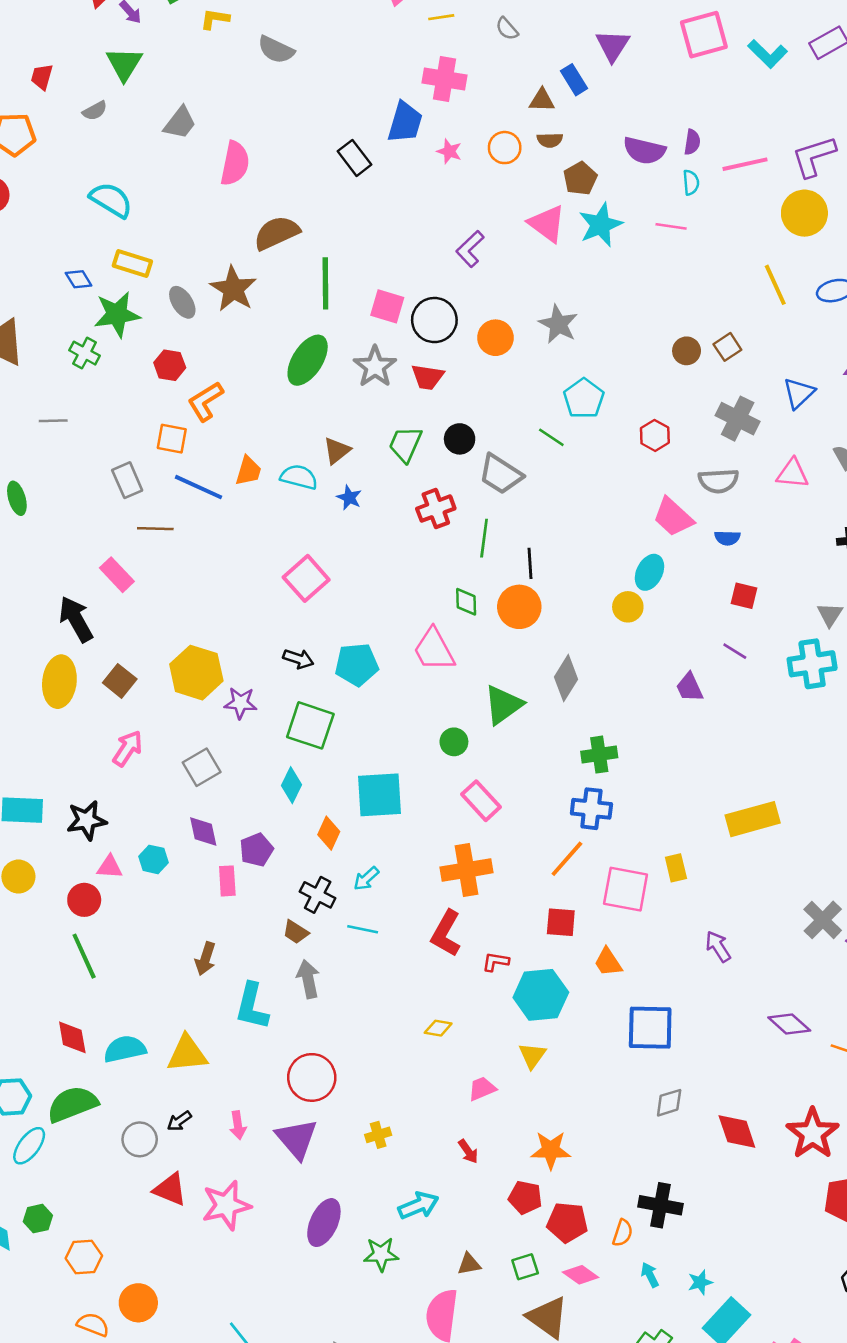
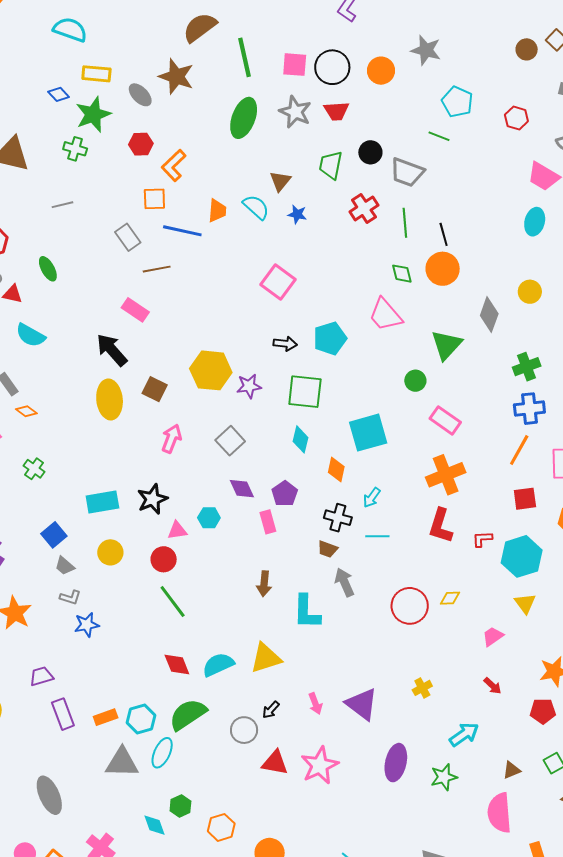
cyan semicircle: (299, 477) -> (256, 207), turned 40
yellow circle: (628, 607) -> (530, 292), moved
red circle: (312, 1077) -> (410, 606), moved

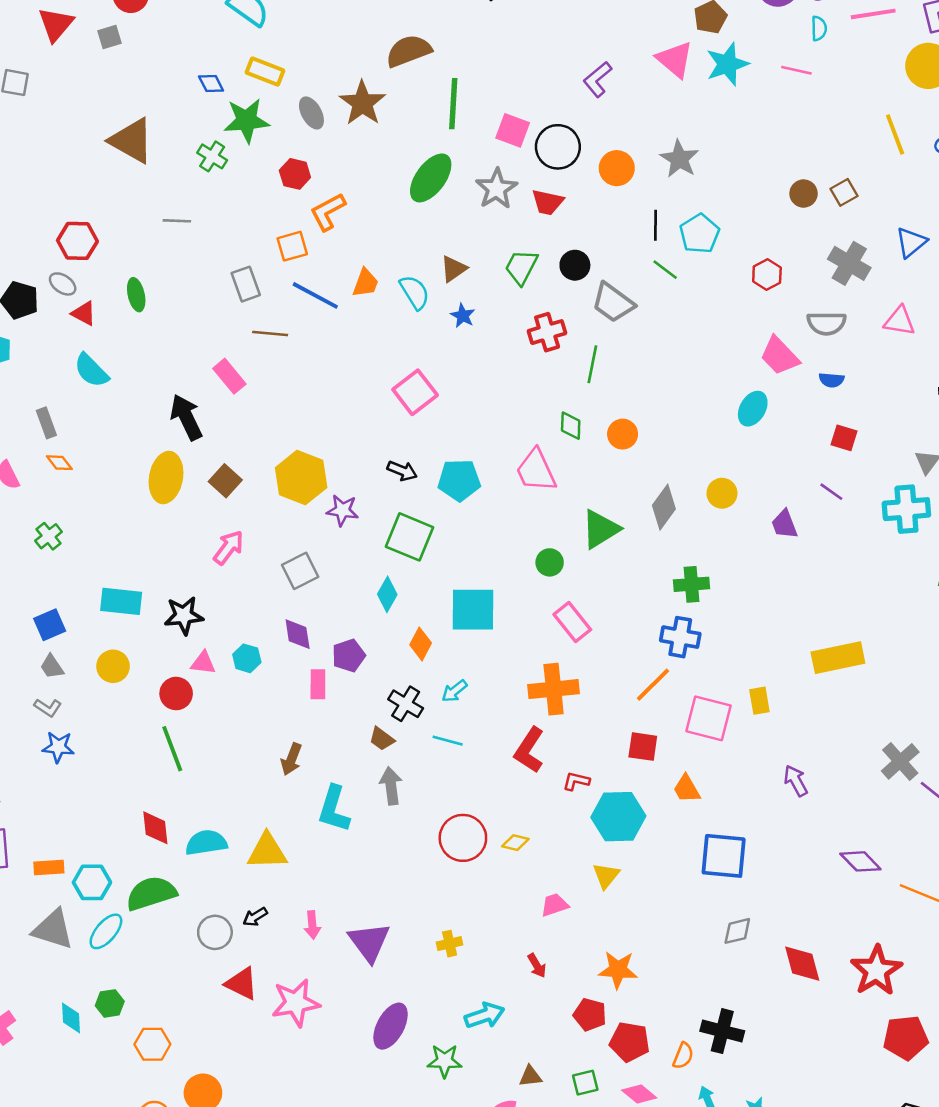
orange square: (154, 199) -> (292, 246), turned -30
black line: (444, 234) -> (655, 225), moved
orange circle: (443, 269) -> (623, 434), size x0.7

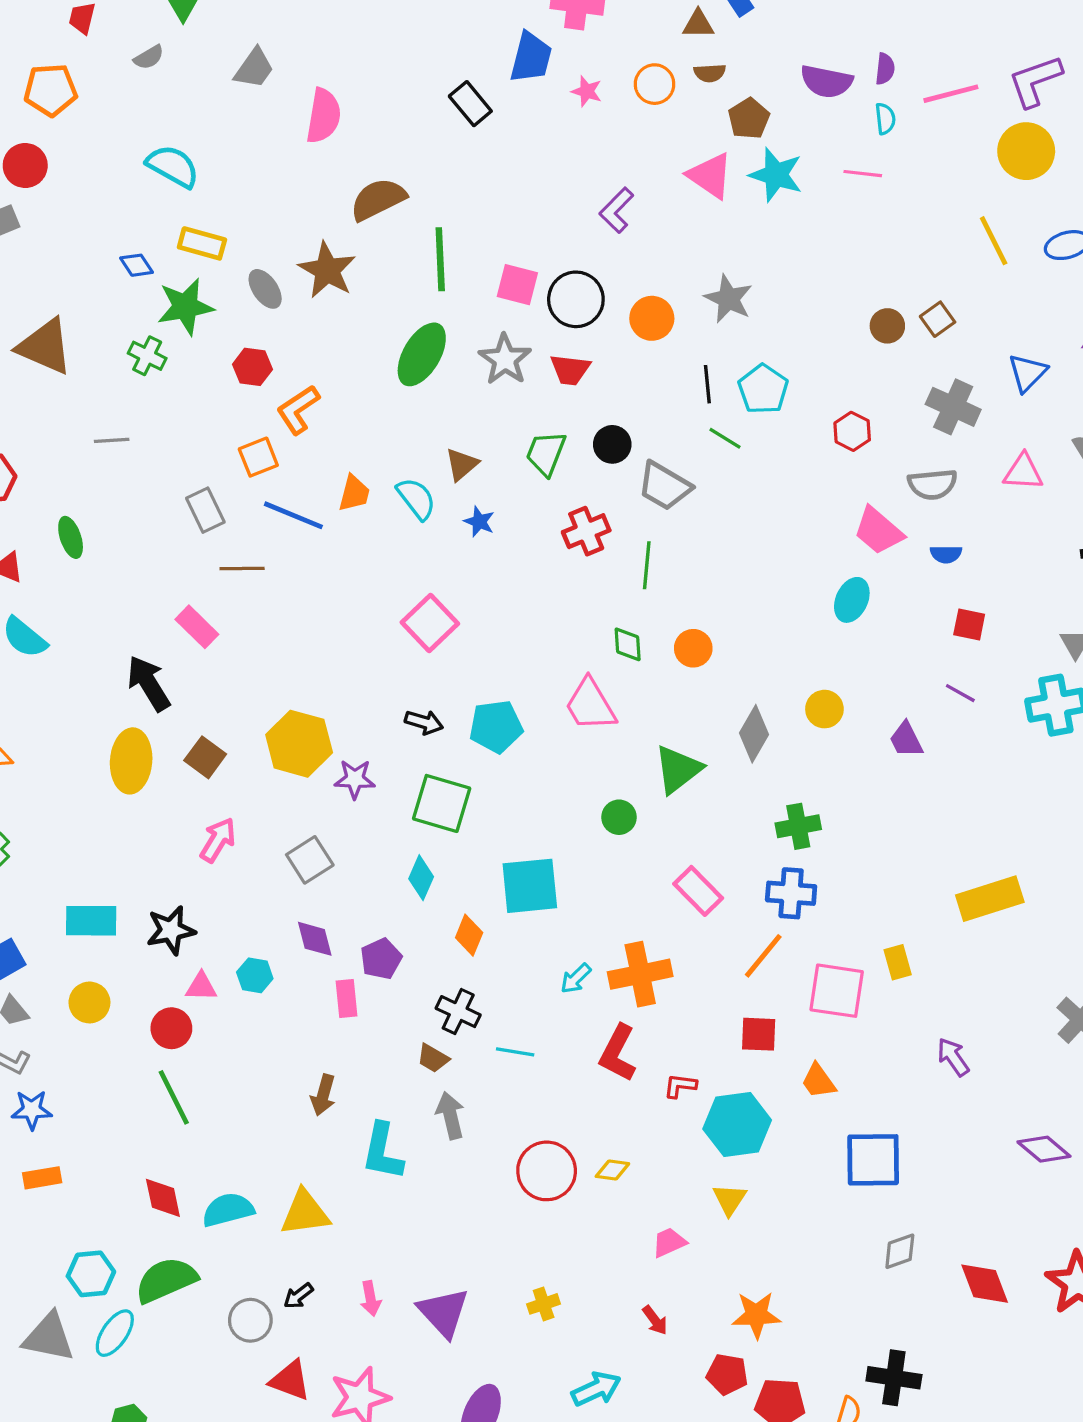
cyan star: (727, 64) -> (776, 175), turned -30
pink rectangle: (572, 622) -> (698, 891), moved
cyan arrow: (454, 691) -> (576, 978), moved
orange rectangle: (49, 868) -> (42, 1178), moved

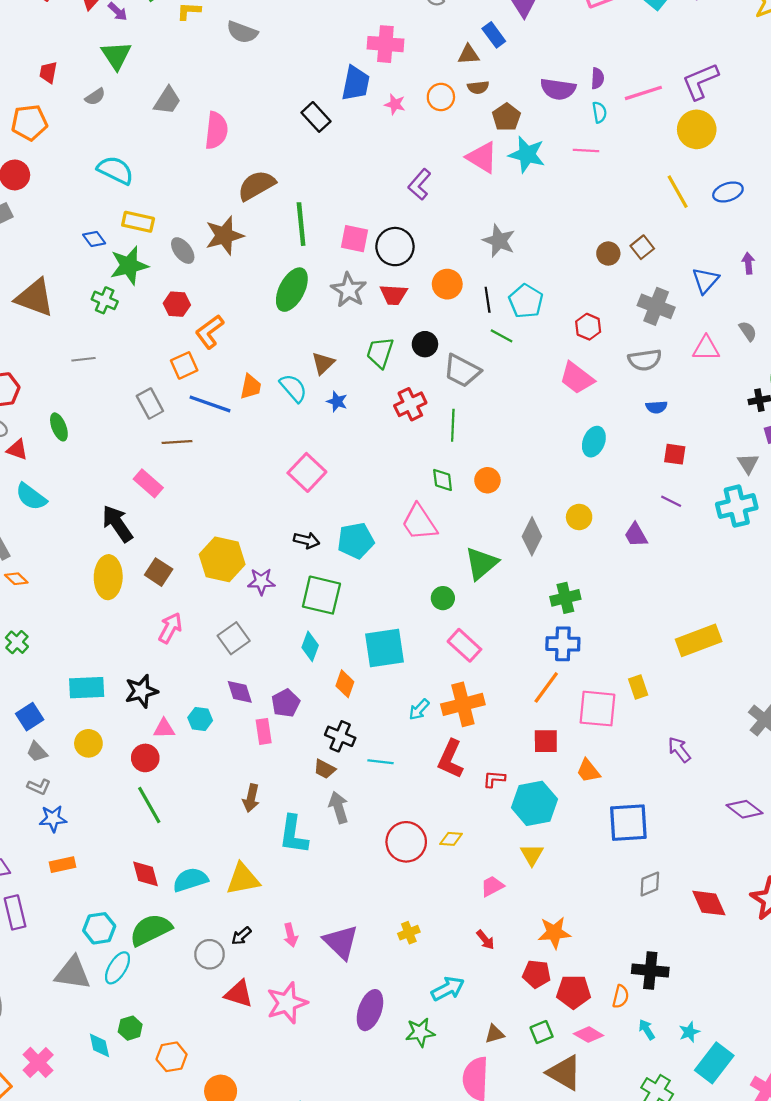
brown star: (327, 270) -> (224, 236), turned 30
orange circle: (652, 318) -> (447, 284), moved
pink trapezoid: (878, 531) -> (577, 378), moved
pink rectangle: (698, 891) -> (464, 645), moved

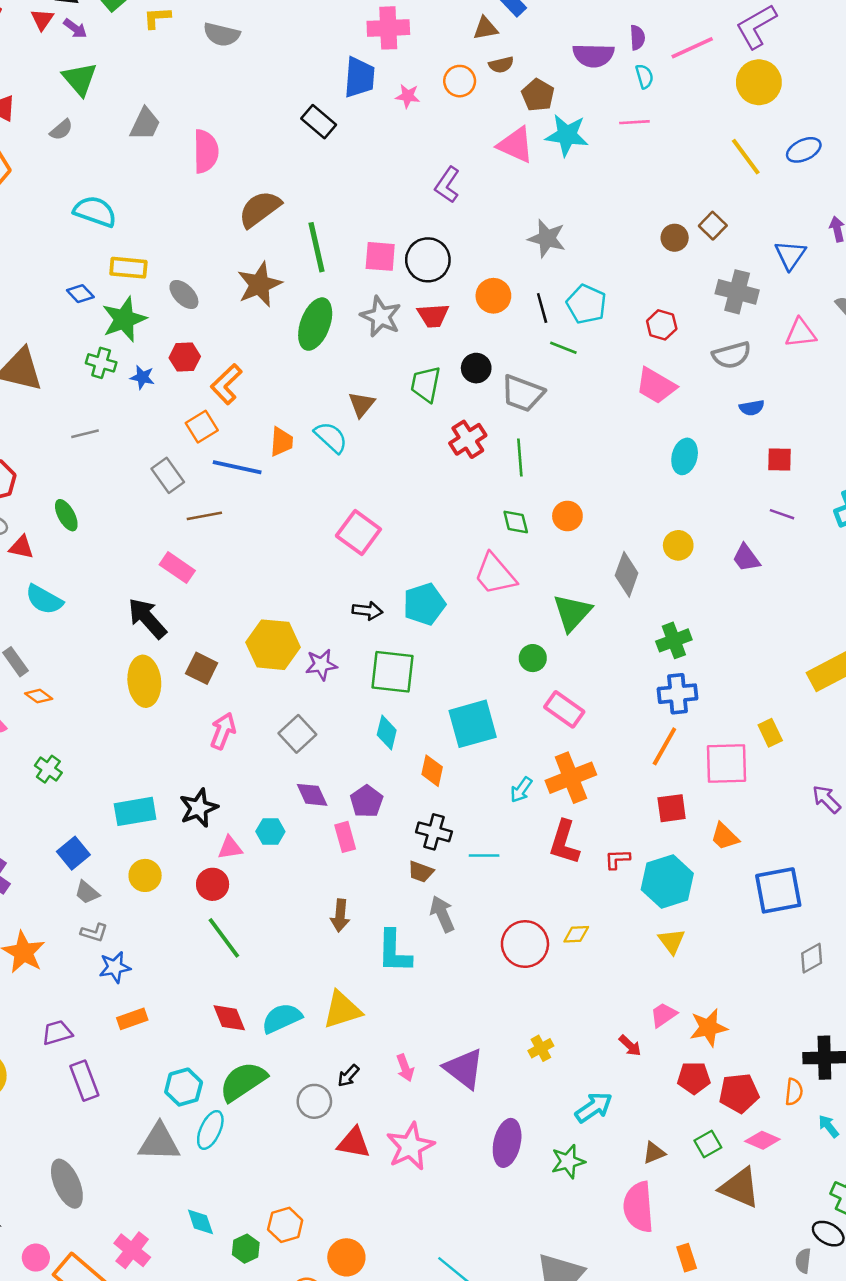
brown star: (224, 236) -> (259, 284), moved
blue star: (337, 402) -> (142, 377), moved
pink trapezoid: (492, 886) -> (664, 1015), moved
green hexagon: (130, 1028) -> (246, 1249), moved

